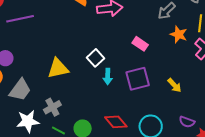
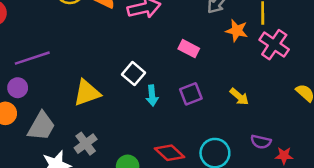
purple line: (20, 19) -> (32, 58), moved
purple square: (138, 79) -> (191, 94), size x0.7

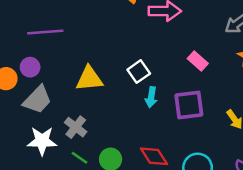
purple circle: (18, 88) -> (30, 67), moved
purple square: (191, 94) -> (189, 105), size x1.4
gray cross: (86, 144) -> (76, 127), turned -30

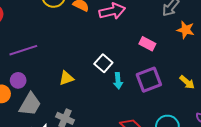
yellow triangle: (89, 79) -> (66, 78), size x0.7

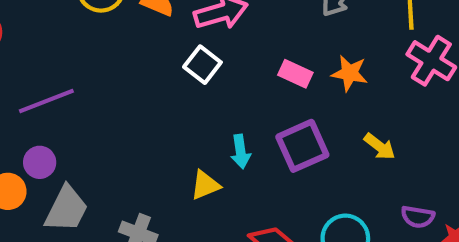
orange star: (186, 30) -> (349, 73), moved
white square: (103, 63) -> (202, 65), moved
yellow triangle: (66, 78) -> (205, 185), moved

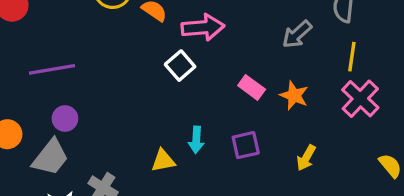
purple square: (302, 146) -> (246, 145), size x0.7
yellow arrow: (380, 146) -> (306, 158), turned 70
purple circle: (40, 162) -> (65, 119), moved

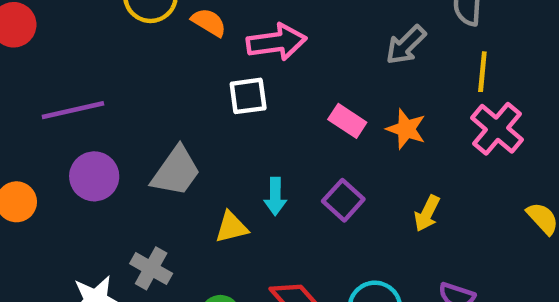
white square: (180, 66) -> (248, 96), turned 36
purple circle: (65, 119) -> (94, 176), size x1.4
purple square: (246, 145) -> (343, 200), turned -32
gray trapezoid: (51, 157) -> (176, 171), moved

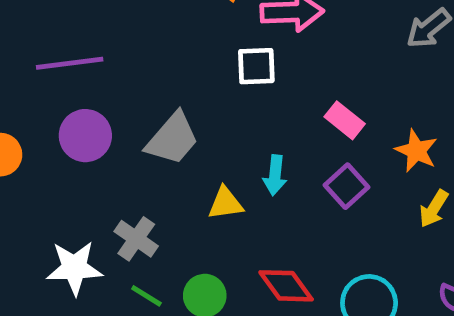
pink rectangle: (347, 121) -> (345, 120), moved
orange star: (406, 129) -> (416, 151), moved

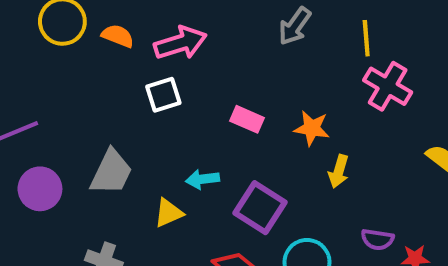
cyan arrow: (275, 175) -> (203, 179), turned 92
purple square: (347, 186) -> (260, 208), moved, size x1.4

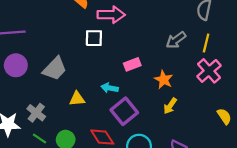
gray arrow: (295, 26) -> (176, 40), moved
pink rectangle: (247, 119) -> (132, 64), turned -63
cyan arrow: (203, 179) -> (110, 88), moved

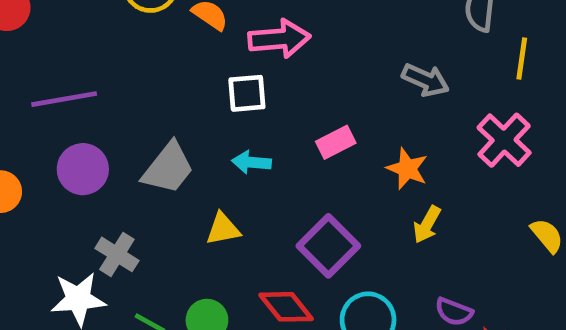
gray arrow: (176, 40) -> (425, 80), turned -114
yellow line: (206, 43) -> (522, 58), moved
cyan arrow: (110, 88) -> (251, 162), moved
gray cross: (36, 113) -> (117, 254), moved

